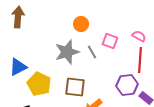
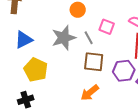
blue triangle: (18, 67) -> (24, 40), moved
brown square: (75, 87) -> (94, 62), moved

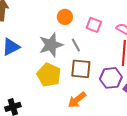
pink square: (107, 27) -> (94, 25), moved
yellow pentagon: (36, 70) -> (49, 75), moved

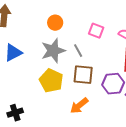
orange circle: (65, 17) -> (55, 23), moved

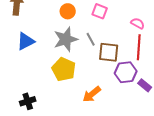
pink square: (96, 31) -> (100, 11), moved
brown square: (83, 75) -> (109, 52), moved

